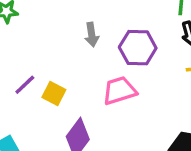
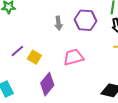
purple hexagon: (138, 48) -> (85, 20), moved

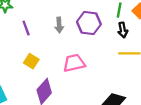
purple line: (17, 51) -> (26, 28), moved, turned -72

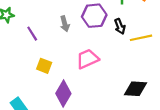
black arrow: (123, 30) -> (120, 26), moved

